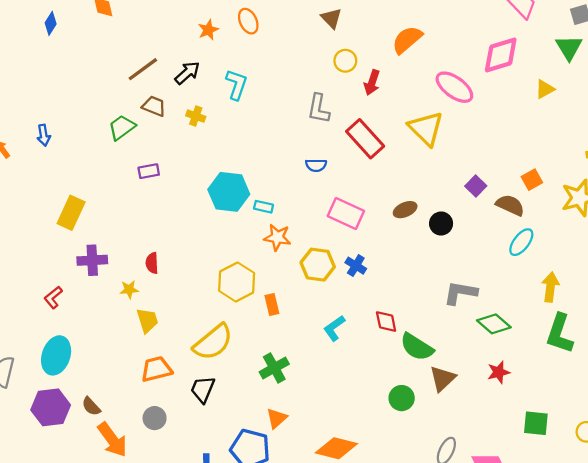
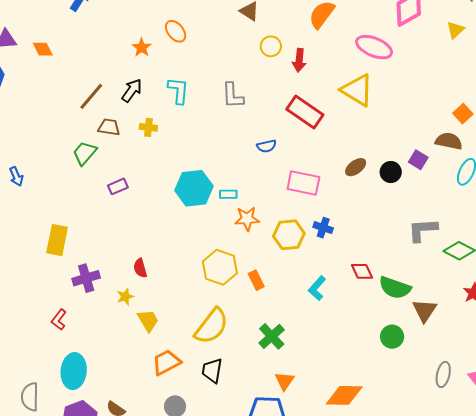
gray L-shape: (319, 109) -> (233, 96), moved
purple square: (476, 186) -> (418, 160), moved

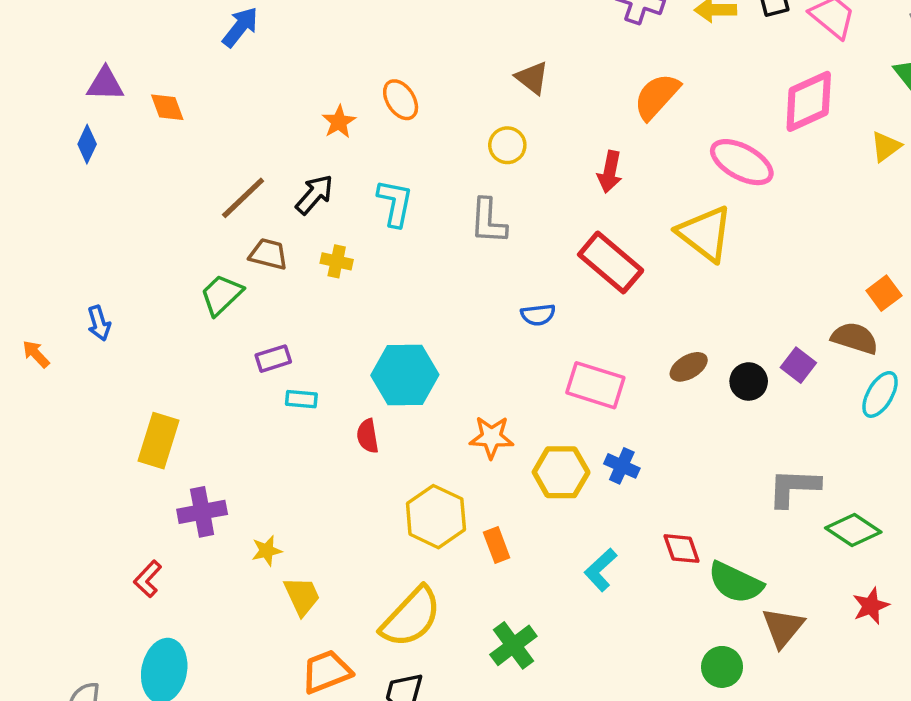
yellow circle: (271, 46) -> (507, 145), moved
cyan rectangle: (228, 194) -> (301, 399), moved
red semicircle: (140, 268) -> (368, 436), moved

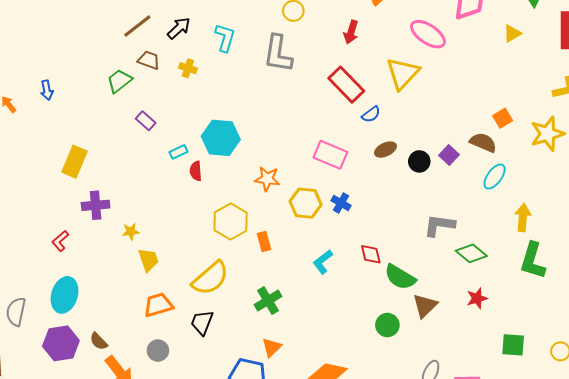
gray L-shape: (488, 221) -> (278, 54), size x1.4
yellow triangle: (705, 234) -> (403, 73), turned 30
blue semicircle: (538, 315) -> (371, 114), moved, turned -36
purple rectangle: (273, 359) -> (146, 121), turned 54
cyan rectangle: (301, 399) -> (178, 152), moved, turned -36

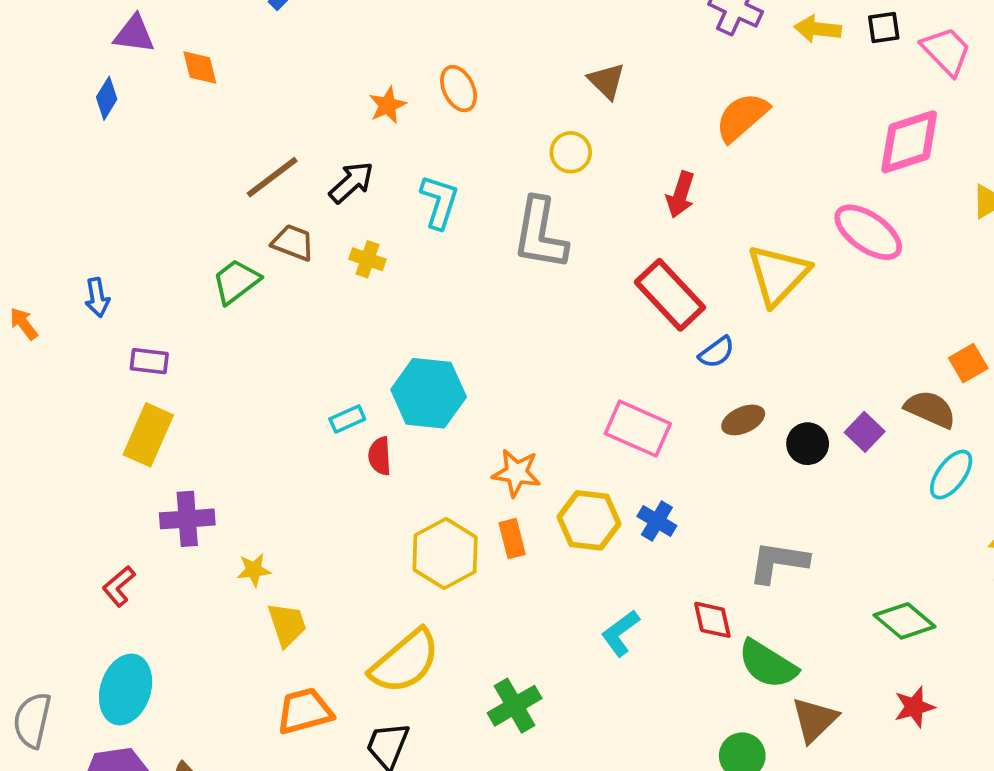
pink ellipse: (428, 34) -> (868, 232), moved
purple rectangle: (146, 121) -> (149, 361), moved, turned -36
gray L-shape: (439, 225) -> (778, 562), moved
orange rectangle: (264, 242) -> (512, 539), moved

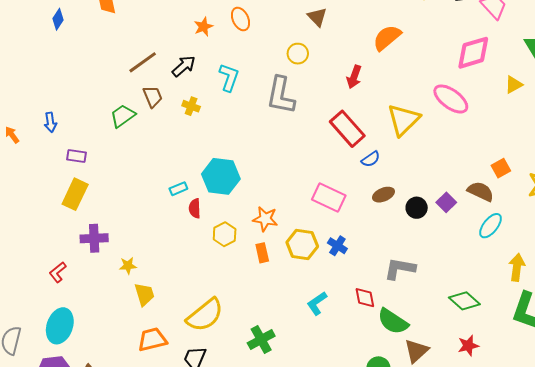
brown trapezoid: (293, 243) -> (153, 97), turned 45
yellow hexagon: (445, 554) -> (225, 234), moved, size x0.7

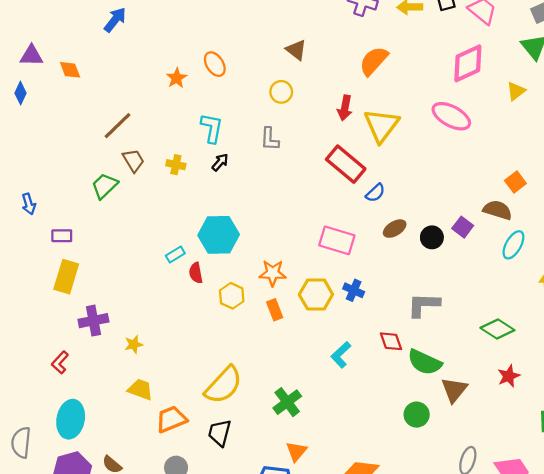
black arrow: (184, 66) -> (220, 162), moved, size x0.7
gray L-shape: (281, 95) -> (270, 139), size x0.6
yellow triangle: (404, 120) -> (381, 125), moved
yellow trapezoid: (144, 294) -> (140, 389), moved, turned -45

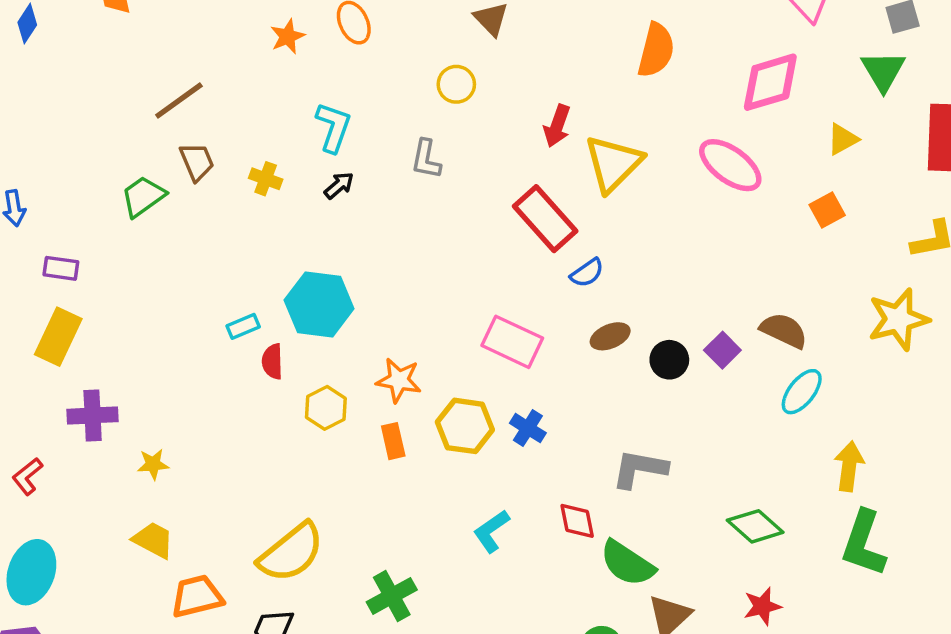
orange semicircle: (374, 61) -> (656, 50), moved, turned 144
orange square: (515, 182) -> (827, 210), moved

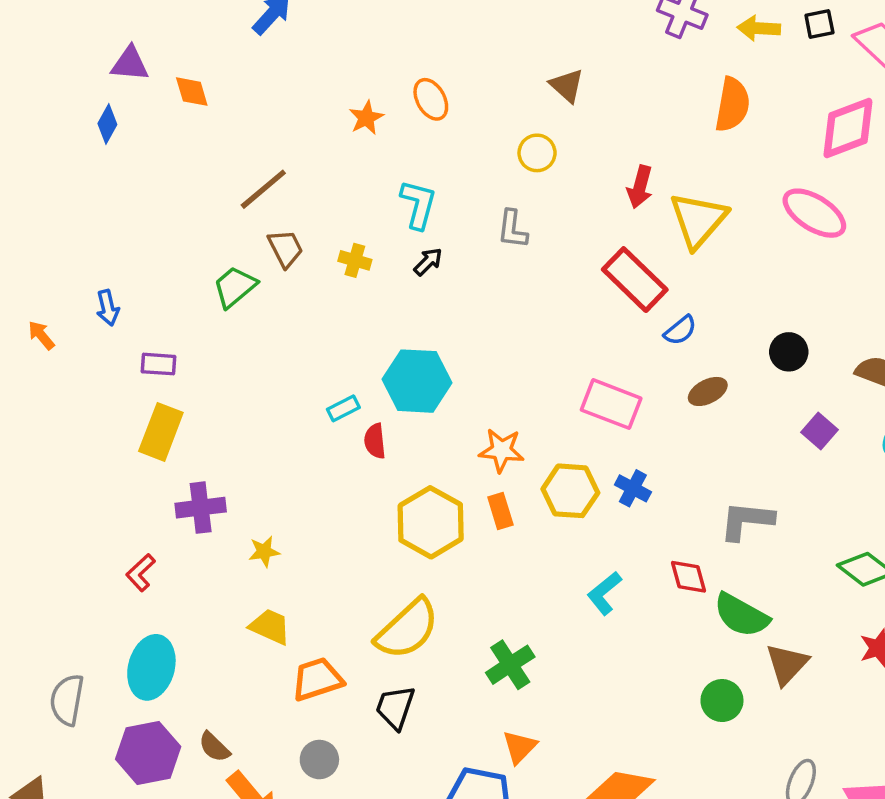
purple square: (722, 350) -> (820, 431), moved
black circle: (669, 360) -> (789, 352), moved
yellow hexagon: (326, 408) -> (431, 522), moved, size x1.6

